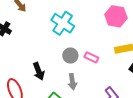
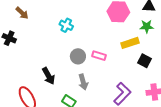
cyan cross: (63, 23) -> (66, 25), size x0.6

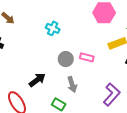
black arrow: (49, 76) -> (37, 80), turned -96

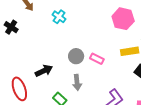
cyan cross: (53, 28) -> (59, 17), moved

